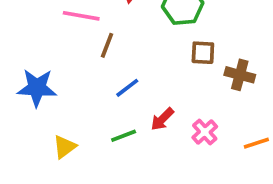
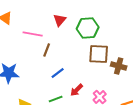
brown square: (203, 53) -> (99, 54), size x1.5

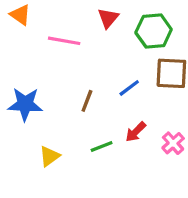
brown line: (47, 50) -> (87, 101), moved
blue line: (58, 73) -> (129, 88), moved

